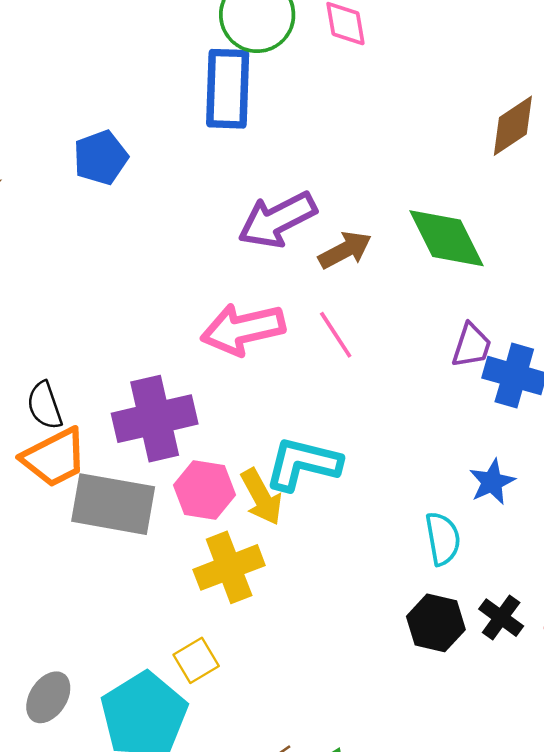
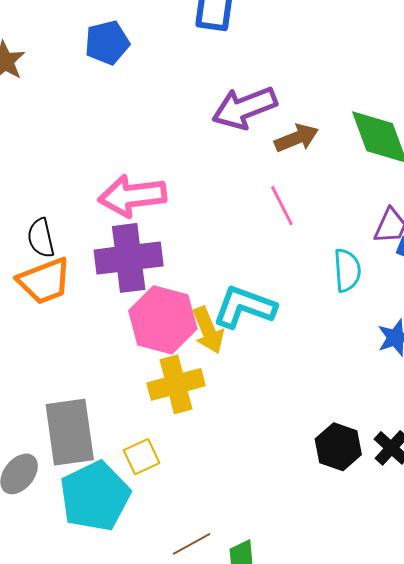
pink arrow: (243, 329) -> (132, 196), moved
pink hexagon: (205, 490) -> (163, 320), size x1.4
gray rectangle: (113, 504) -> (70, 432), moved, turned 66
cyan semicircle: (443, 539) -> (347, 270), moved

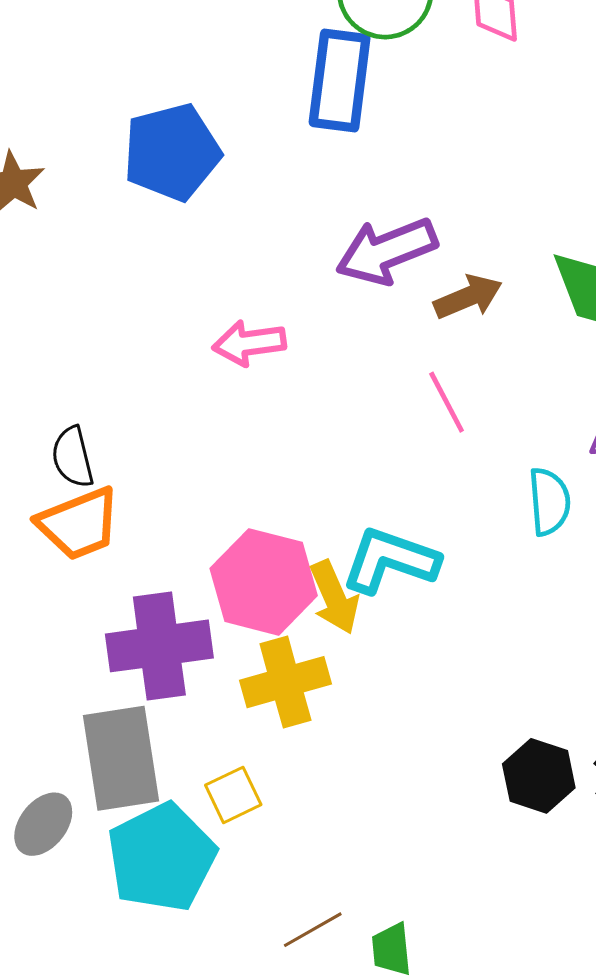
blue pentagon: (107, 43) -> (172, 152), size x1.4
pink arrow: (132, 196) -> (249, 343), moved, size x0.7
purple cross: (129, 258) -> (159, 646), moved

